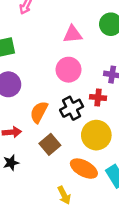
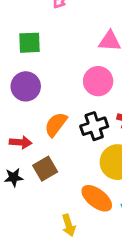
brown square: (50, 144) -> (45, 169), moved

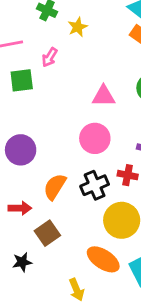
green square: (29, 43) -> (22, 80), moved
black star: (14, 177) -> (22, 262), moved

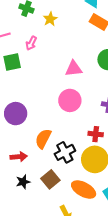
red cross: (128, 175) -> (96, 134), moved
black cross: (95, 185) -> (65, 152), moved
brown square: (47, 233) -> (50, 179), moved
black star: (22, 262) -> (23, 182), moved

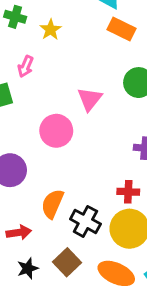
pink triangle: (74, 69) -> (90, 99), turned -42
pink circle: (70, 100) -> (56, 131), moved
black cross: (65, 152) -> (85, 221), turned -30

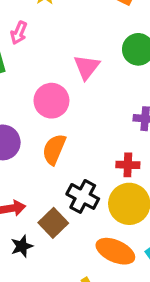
orange semicircle: (52, 204) -> (54, 149), moved
brown square: (67, 262) -> (53, 223), moved

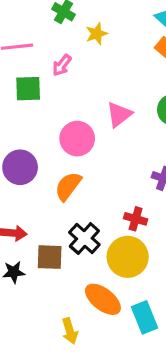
brown square: (53, 223) -> (50, 257), turned 32

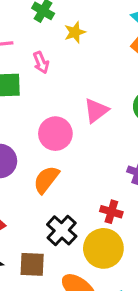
pink arrow: (62, 65) -> (41, 62), turned -60
brown square: (50, 257) -> (32, 264), moved

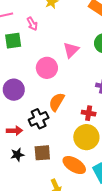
orange semicircle: (46, 180) -> (57, 102), moved
black cross: (62, 230) -> (39, 119), moved, turned 30

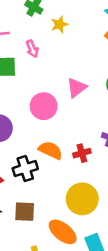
orange semicircle: (57, 102) -> (51, 150), turned 78
red cross: (89, 113) -> (82, 153), moved, turned -32

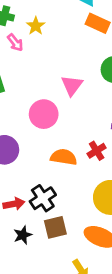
pink arrow: (32, 49) -> (15, 43), moved
black cross: (25, 169) -> (43, 198), moved

